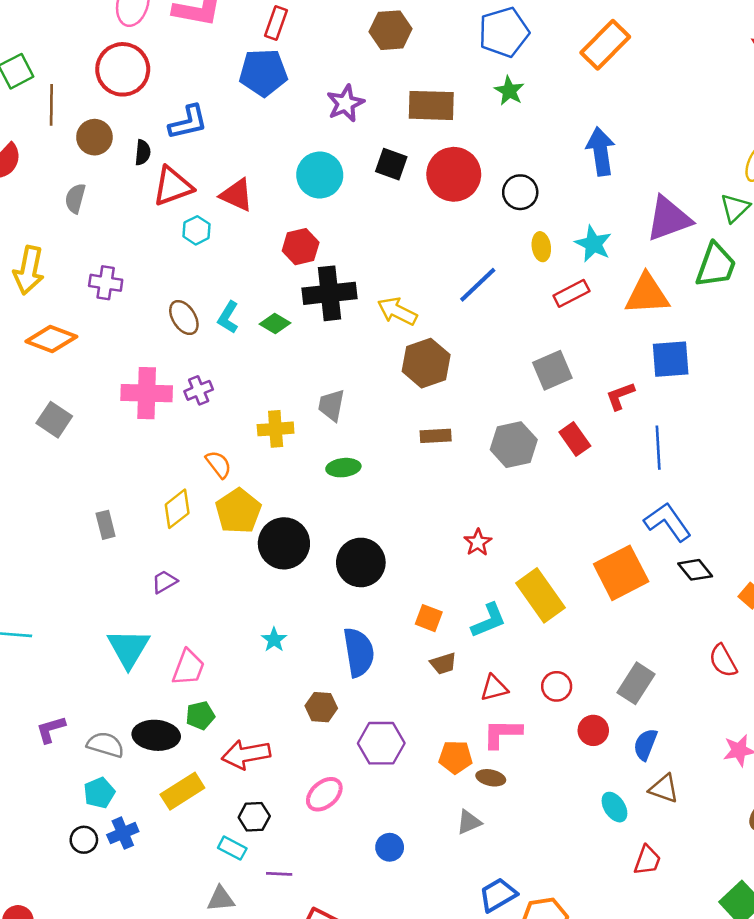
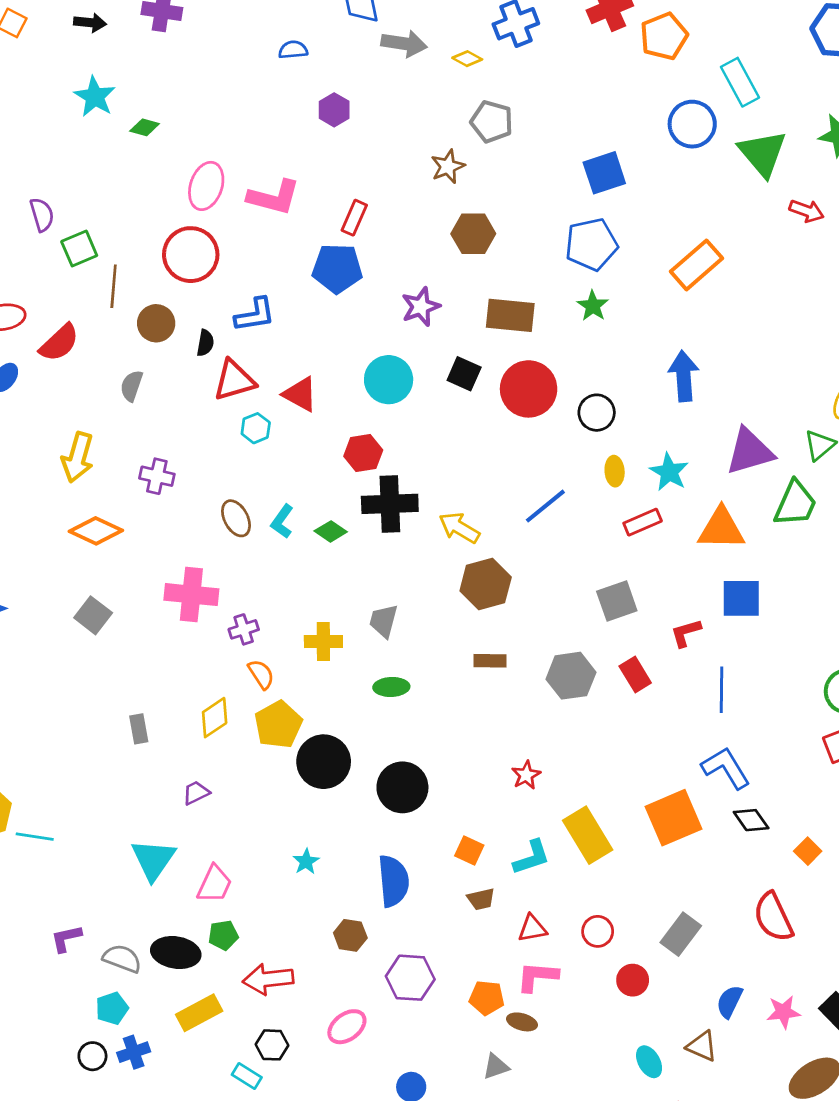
purple cross: (199, 390) -> (244, 629), moved
red semicircle: (723, 661) -> (773, 917), size x1.4
blue semicircle: (645, 744) -> (729, 1002), moved

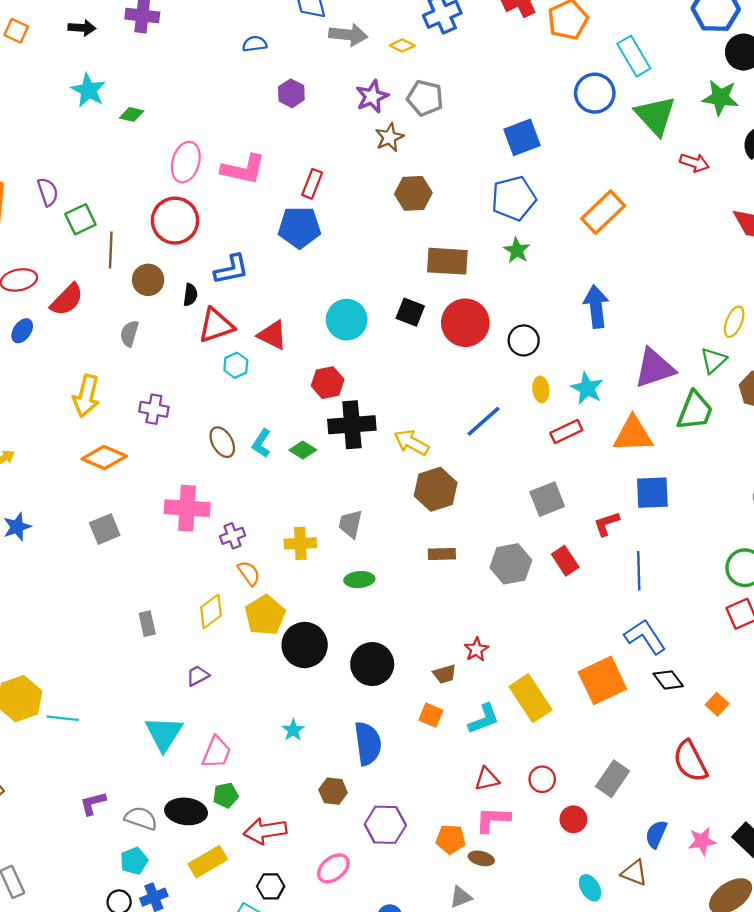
purple star: (421, 307) -> (372, 97), moved
gray square: (93, 615) -> (105, 529), turned 32
brown trapezoid: (481, 899) -> (445, 674), moved

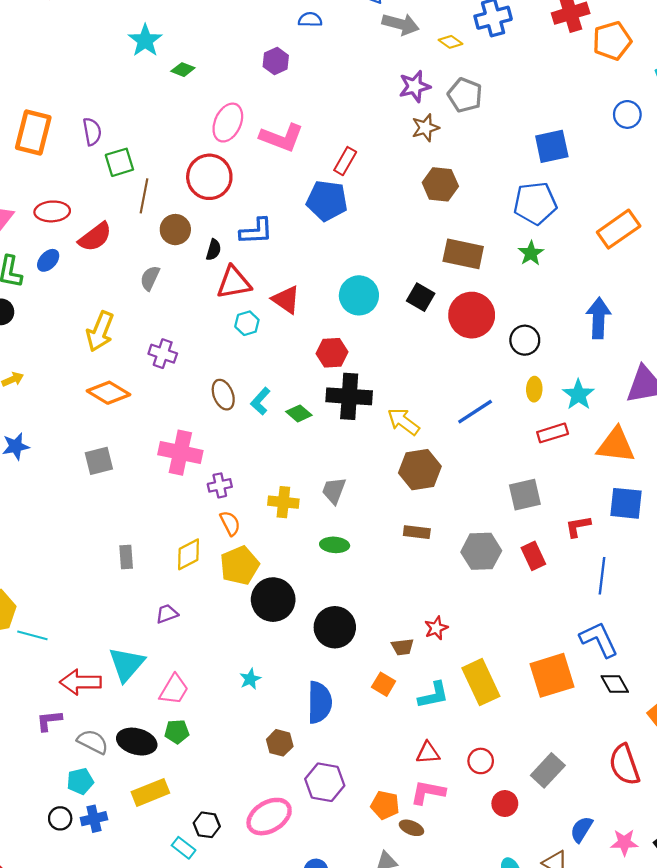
purple hexagon: (291, 93) -> (276, 61), moved
blue circle: (595, 93) -> (627, 114), size x0.7
red arrow: (265, 831) -> (81, 682), moved
pink ellipse: (333, 868) -> (269, 817), size x1.4

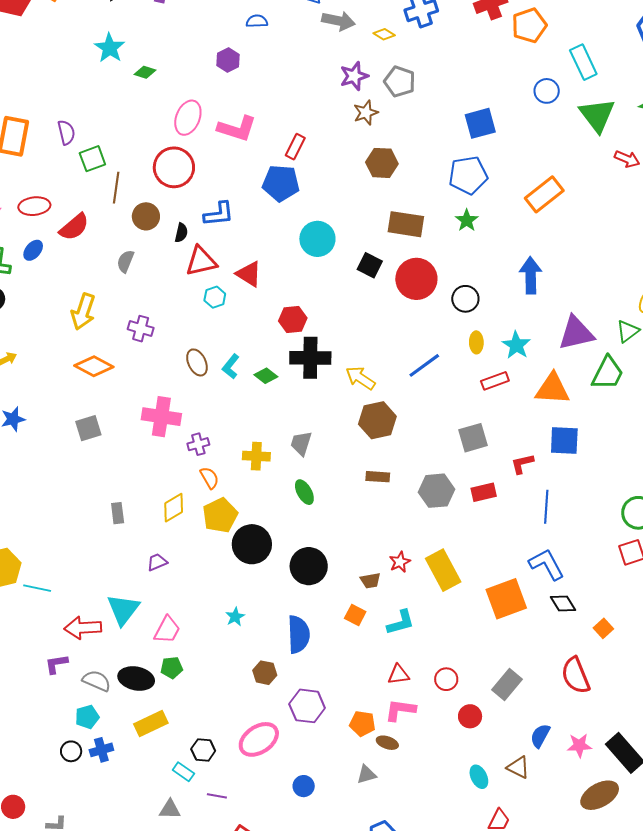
cyan circle: (359, 295) -> (317, 239), moved
green ellipse: (335, 545) -> (304, 492), turned 60
red rectangle: (533, 556) -> (484, 492), turned -75
yellow rectangle: (481, 682) -> (443, 570), moved

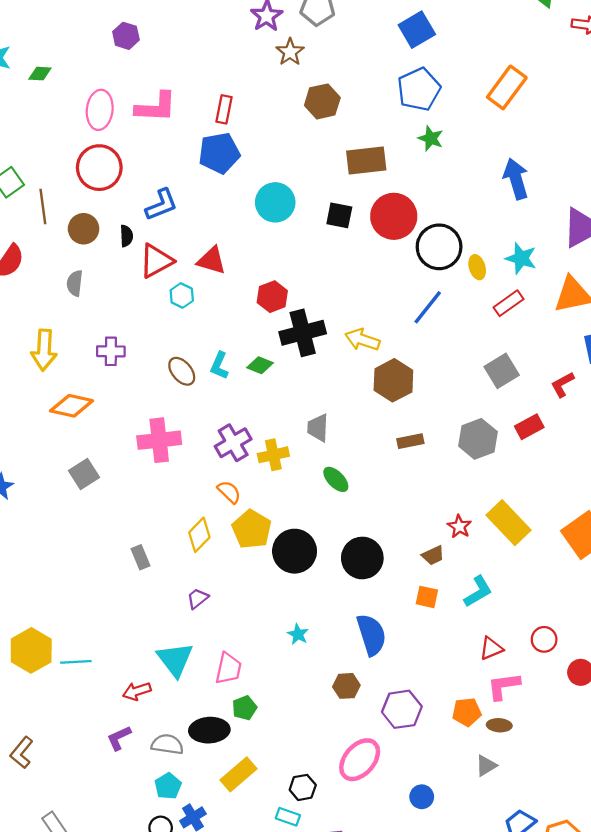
black circle: (465, 299) -> (439, 247), moved, size x1.5
purple cross: (198, 444) -> (233, 443), moved, size x1.5
red arrow: (83, 628) -> (137, 691), size x0.7

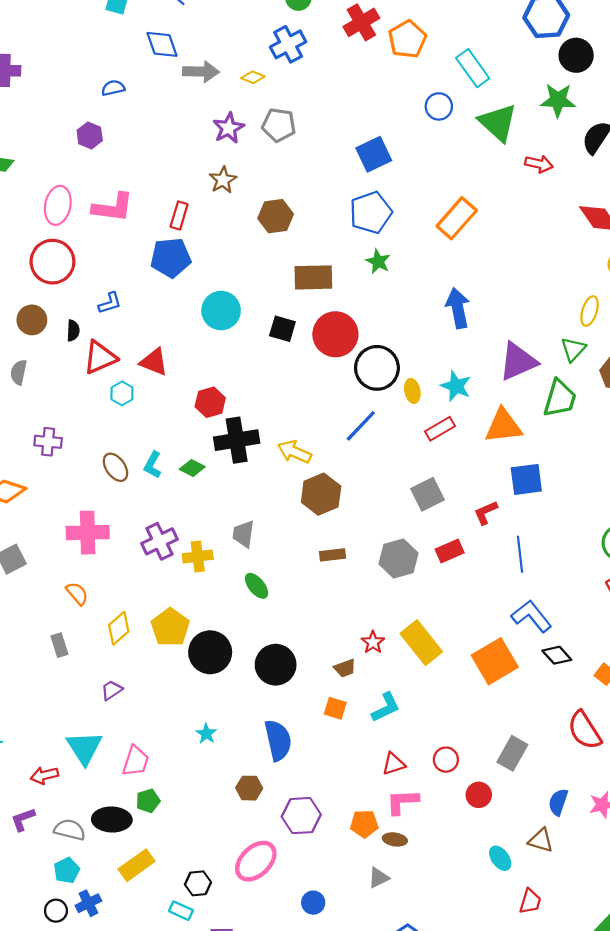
brown star: (290, 52) -> (223, 180), moved
blue L-shape: (161, 205) -> (110, 303), size x0.7
orange semicircle: (229, 492) -> (77, 594), moved

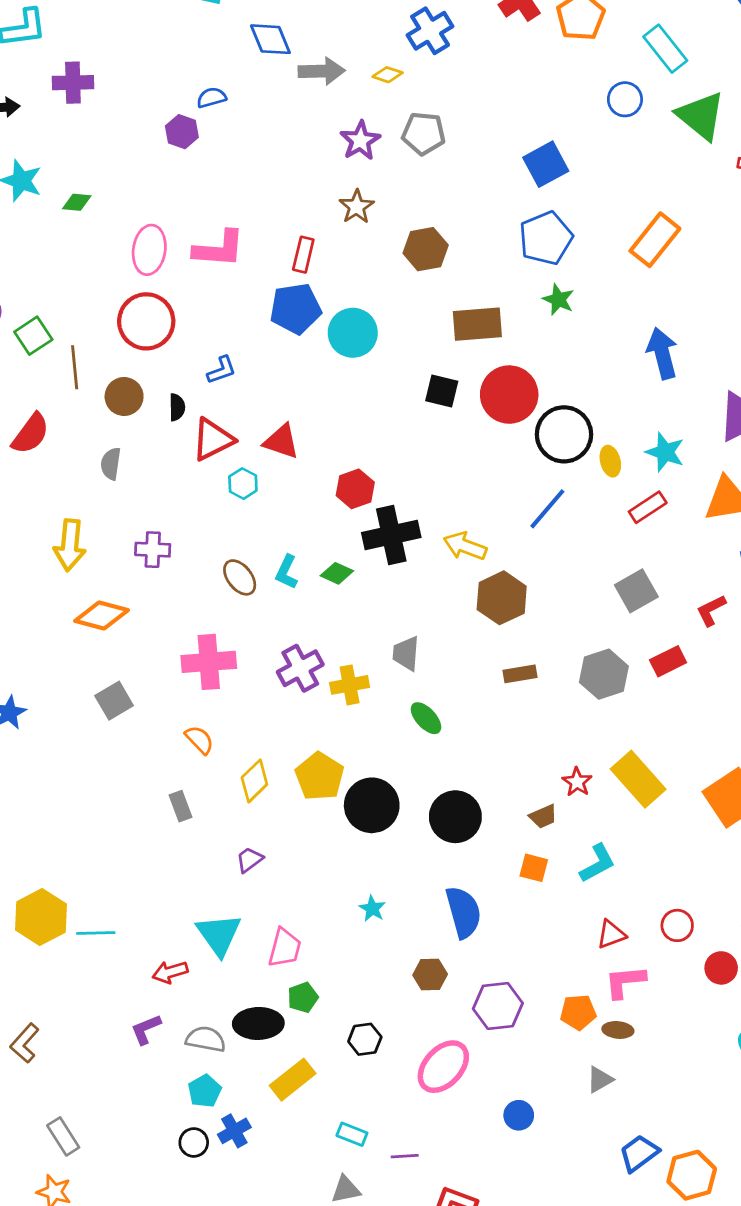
purple hexagon: (90, 135) -> (182, 132), moved
cyan circle: (221, 311) -> (353, 333), moved
black hexagon: (198, 883) -> (365, 1039), moved

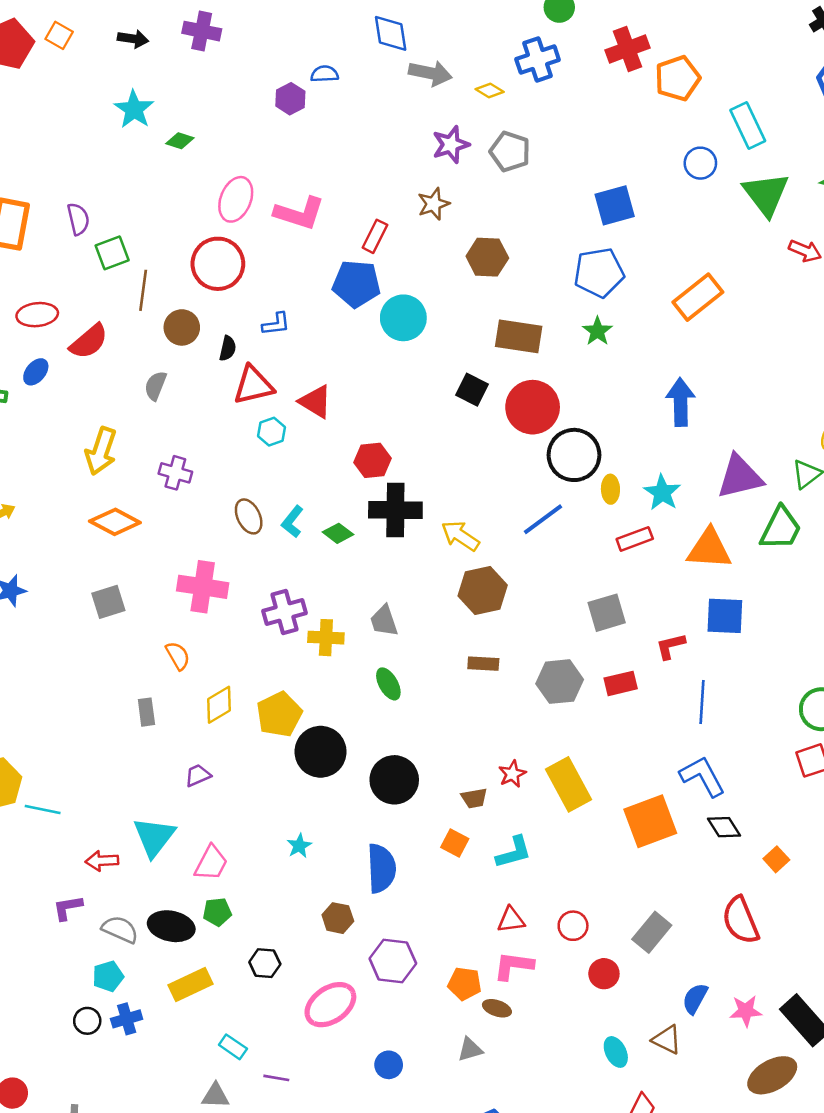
gray trapezoid: (406, 653) -> (384, 621), turned -36

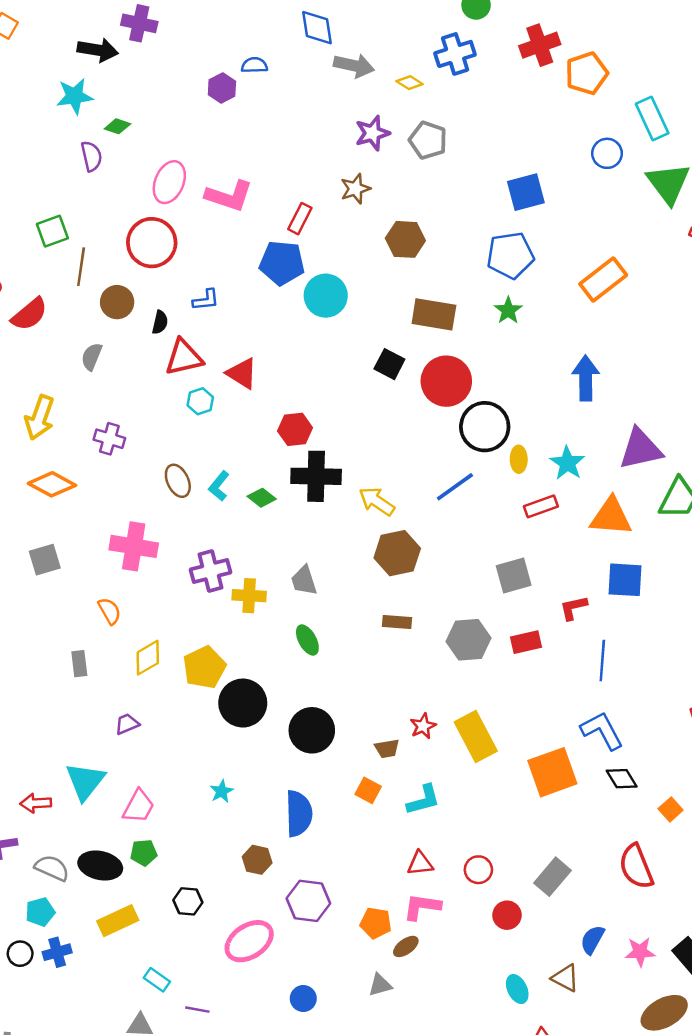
black arrow: (133, 39) -> (98, 50), moved, size x1.4
cyan star: (134, 109) -> (75, 96), turned 30
purple semicircle: (78, 219) -> (91, 156), moved
brown ellipse: (497, 1008) -> (406, 946), turned -55

